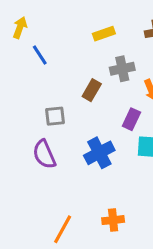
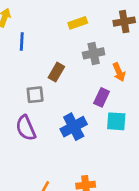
blue line: (40, 55) -> (22, 41), turned 36
brown rectangle: (92, 90) -> (56, 72), moved

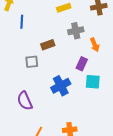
brown rectangle: (56, 72) -> (48, 45), turned 40
purple semicircle: (26, 128) -> (25, 101), moved

